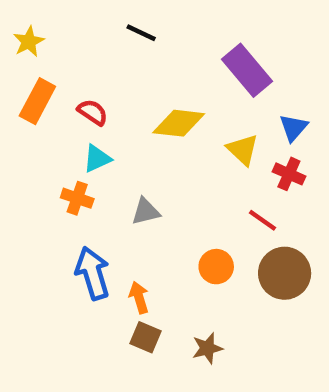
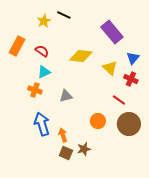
yellow star: (29, 42) -> (44, 21), moved
brown star: (207, 348) -> (84, 149), moved

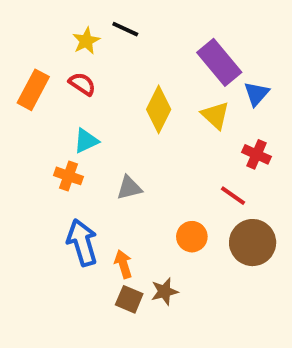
red semicircle: (42, 51) -> (82, 84), moved
yellow diamond: (81, 56) -> (159, 109), turned -70
blue triangle: (133, 58) -> (256, 94), moved
yellow triangle: (110, 68) -> (215, 115), moved

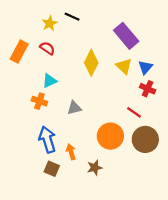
blue triangle: (256, 94) -> (145, 67), moved
orange circle: (192, 237) -> (110, 136), size x1.5
brown square: (129, 299) -> (52, 169), moved

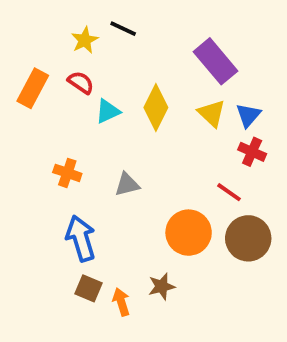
cyan triangle: (50, 81) -> (108, 111), moved
orange arrow: (71, 152) -> (121, 302), moved

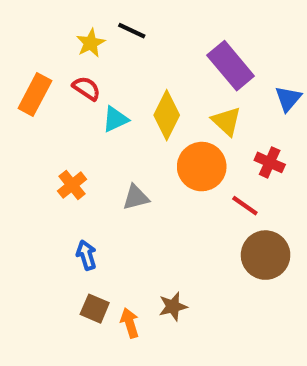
blue triangle: (248, 115) -> (288, 99), moved
orange cross: (67, 173) -> (72, 185), turned 32
orange circle: (189, 233) -> (202, 167), moved
blue arrow: (81, 238) -> (86, 255), size x0.6

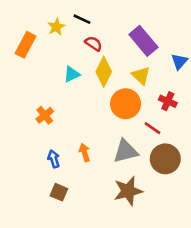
red semicircle: (86, 88) -> (93, 43), moved
orange rectangle: (35, 94) -> (26, 45), moved
gray triangle: (136, 197) -> (126, 151), moved, size x1.5
brown star: (173, 307) -> (128, 191), moved, size x1.6
orange arrow: (130, 323) -> (85, 152), moved

